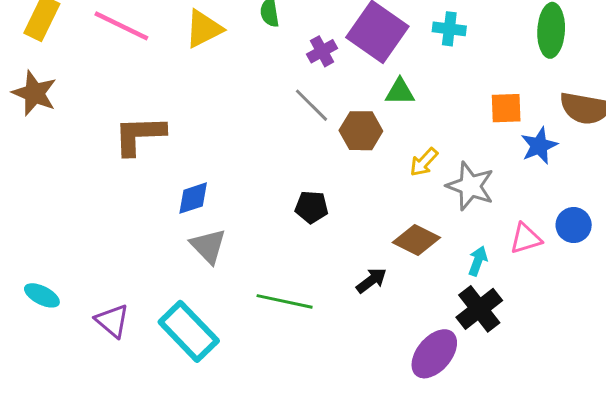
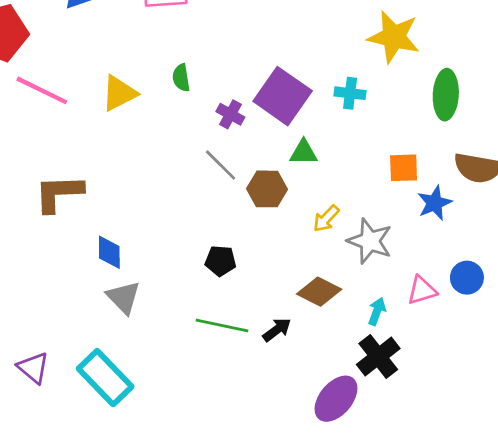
purple cross: (322, 51) -> (230, 114), turned -32
blue diamond: (193, 198) -> (109, 252), turned -72
green line: (285, 301) -> (222, 325), moved

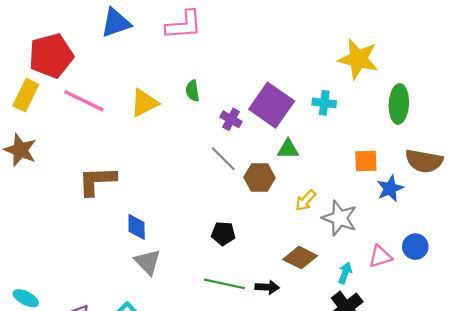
black arrow: (277, 330) -> (267, 287), turned 40

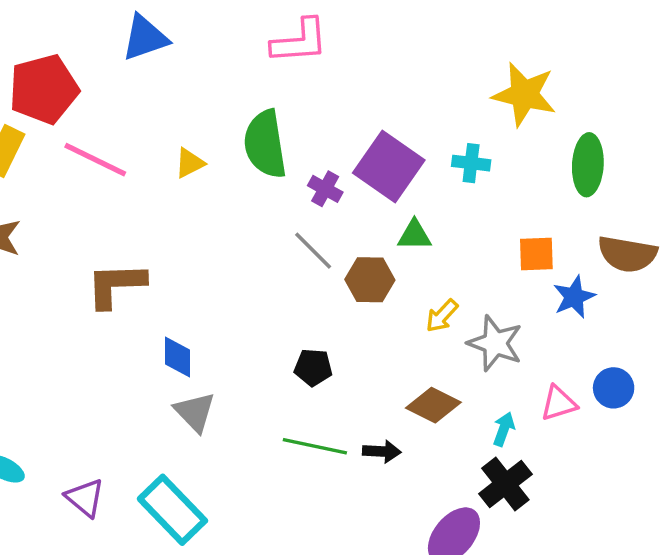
pink L-shape: (184, 25) -> (299, 41), moved
green semicircle: (193, 91) -> (265, 144), size x2.0
yellow triangle: (144, 103) -> (190, 163), size x0.7

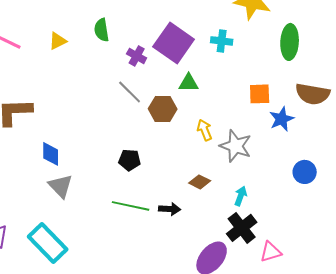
green semicircle: (265, 144) -> (102, 30), size x0.6
yellow arrow: (442, 316) -> (205, 130), turned 115
pink triangle: (559, 403) -> (271, 252), moved
brown diamond: (433, 405) -> (200, 182), size x0.7

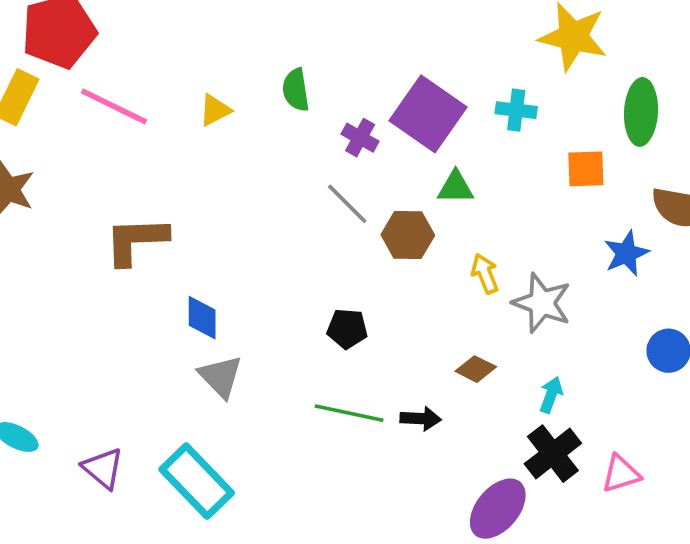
orange square: (260, 94) -> (586, 169), moved
pink triangle: (271, 252) -> (621, 474), moved

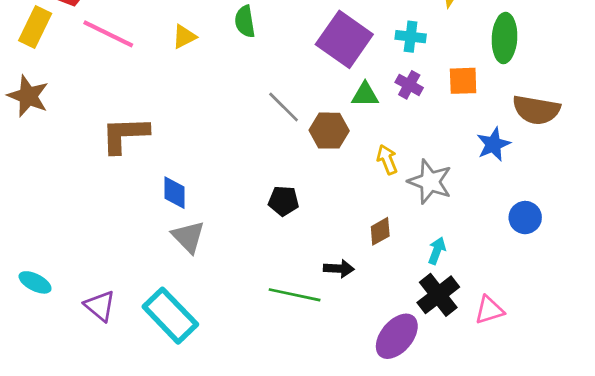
purple cross: (360, 138) -> (409, 85), moved
brown diamond: (476, 369) -> (380, 231), turned -56
green line: (349, 413) -> (295, 295), moved

